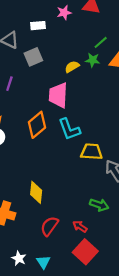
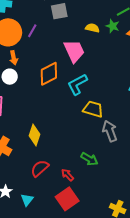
yellow semicircle: (72, 67) -> (92, 28), turned 32
pink trapezoid: (58, 95) -> (74, 51), turned 140
cyan L-shape: (69, 129) -> (77, 84), turned 70

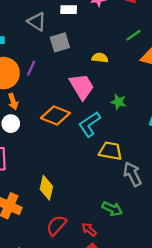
green star: (113, 26) -> (118, 102), moved
orange diamond: (49, 74) -> (55, 116), turned 55

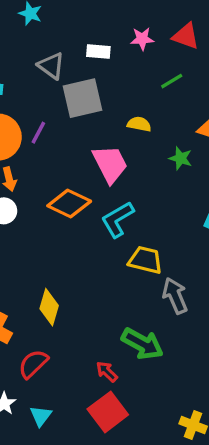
green line: (134, 35) -> (172, 81), moved
gray square: (60, 42) -> (83, 98), size x1.4
green star: (118, 102) -> (181, 158), moved
green arrow: (112, 209) -> (142, 344), size x1.4
red semicircle: (56, 225) -> (33, 364), moved

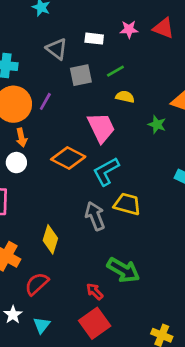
green line: (172, 81) -> (115, 71), moved
gray square: (83, 98) -> (81, 75), size x0.7
gray arrow: (175, 296) -> (95, 216), moved

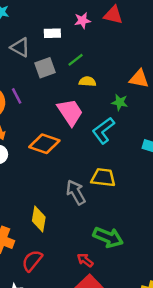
purple line: (45, 101) -> (17, 96), turned -49
cyan L-shape: (106, 171) -> (103, 131), moved

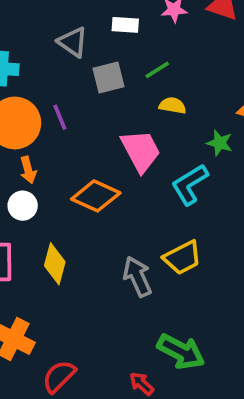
yellow trapezoid: (103, 178) -> (182, 258), turned 140
yellow diamond: (39, 219) -> (55, 264), moved

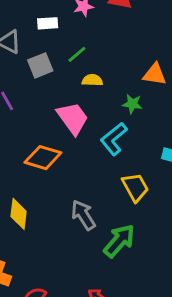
yellow trapezoid: (182, 258) -> (135, 187), moved, turned -84
green arrow: (181, 352) -> (119, 241), moved, turned -69

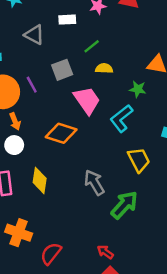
gray square: (40, 65) -> (62, 70), moved

